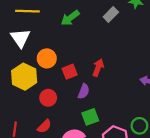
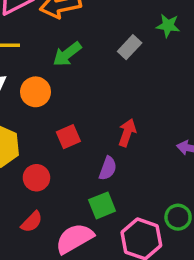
orange circle: (47, 58) -> (35, 92), moved
red arrow: (98, 68) -> (127, 133), moved
purple semicircle: (84, 91) -> (108, 168), moved

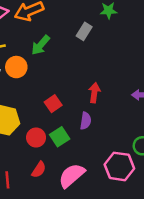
orange circle: (35, 92) -> (16, 67), moved
green square: (102, 205) -> (60, 137), moved

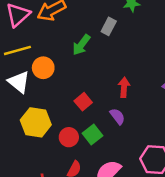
green arrow: (41, 45) -> (81, 45), moved
purple semicircle: (86, 121) -> (117, 116), turned -42

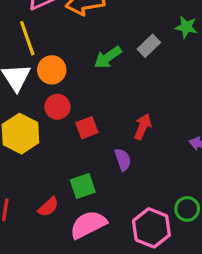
yellow line: (17, 50) -> (27, 38), turned 68
green square: (93, 134) -> (83, 186), moved
red circle: (69, 137) -> (57, 107), moved

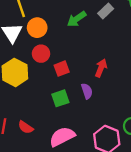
green square: (83, 186) -> (60, 98), moved
red semicircle: (48, 207) -> (26, 127), moved, turned 77

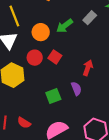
orange circle: (37, 28) -> (41, 32), moved
red square: (62, 69) -> (55, 57), moved, turned -32

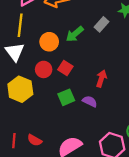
yellow line: (14, 16) -> (20, 25), turned 30
purple semicircle: (76, 89) -> (90, 101), turned -40
green square: (53, 96) -> (66, 97), moved

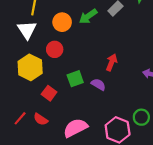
red square: (65, 68) -> (49, 93), moved
red line: (14, 141) -> (20, 118), turned 32

